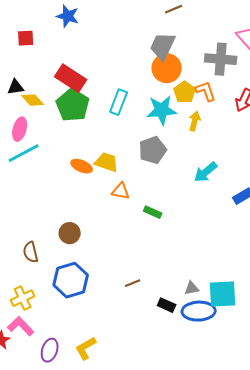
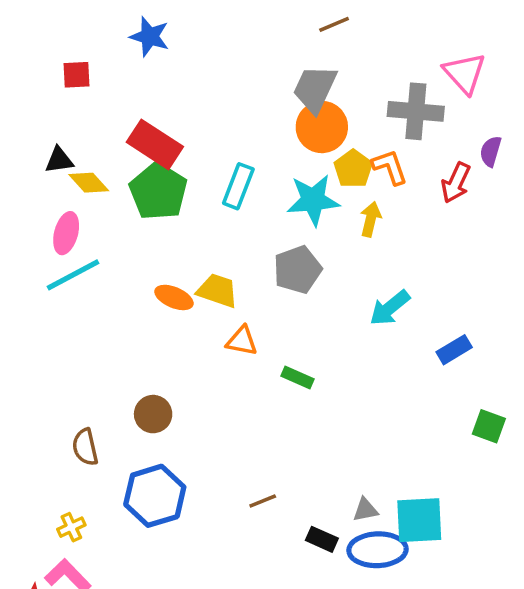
yellow cross: (23, 298) -> (71, 527), size x0.7

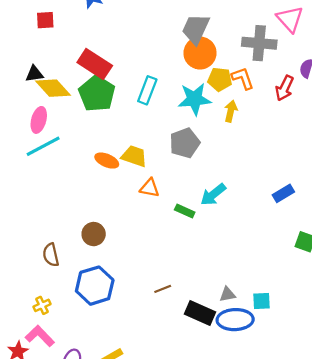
yellow pentagon: (353, 169) -> (220, 79), turned -30
yellow diamond: (89, 183) -> (53, 88), size x1.4
cyan arrow: (390, 308) -> (213, 195), moved
cyan square: (419, 520) -> (261, 301), size x0.6
black rectangle: (322, 539) -> (200, 313), size x1.5

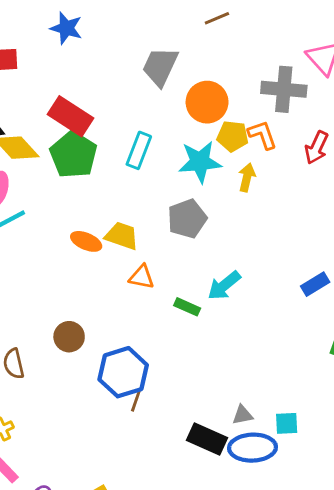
gray trapezoid: (196, 29) -> (160, 67), moved
blue hexagon: (95, 286) -> (123, 372), moved
brown line: (163, 289) -> (136, 401), moved, turned -49

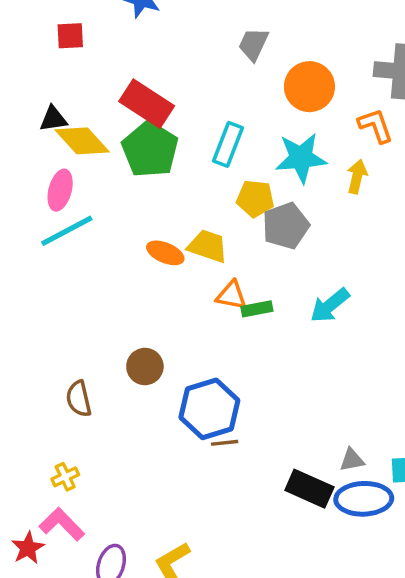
gray trapezoid: (160, 67) -> (253, 44), size x0.7
yellow pentagon: (233, 136) -> (255, 199), moved
green rectangle: (187, 307) -> (257, 309), moved, turned -35
brown line: (136, 401) -> (225, 443), turned 65

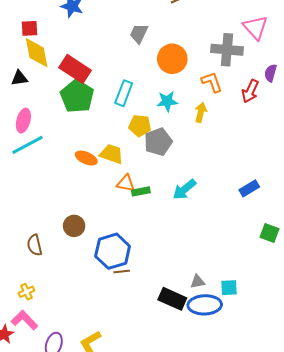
yellow diamond: (82, 141) -> (37, 53), moved, turned 32
cyan star: (301, 158) -> (167, 101), size x0.7

